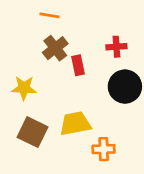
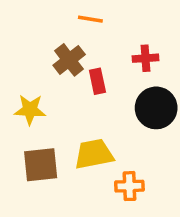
orange line: (50, 15) -> (90, 19), moved
brown square: (32, 132) -> (41, 165), turned -32

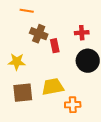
orange line: (90, 19) -> (27, 11), moved
brown cross: (69, 60) -> (39, 34), turned -30

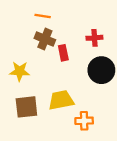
orange line: (27, 11) -> (43, 16), moved

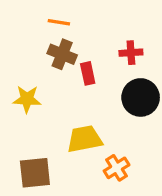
brown square: (26, 107) -> (35, 173), moved
orange cross: (84, 121) -> (117, 168), turned -30

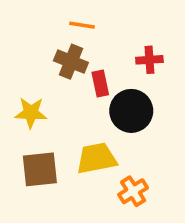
orange line: (59, 22) -> (82, 25), moved
black circle: (141, 97) -> (131, 111), moved
brown square: (35, 173) -> (40, 169), moved

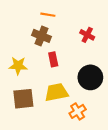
red cross: (149, 60) -> (87, 35), turned 32
red rectangle: (100, 84) -> (53, 59), moved
black circle: (131, 111) -> (90, 77), moved

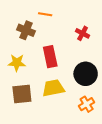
brown cross: (41, 36) -> (26, 30), moved
red rectangle: (53, 59) -> (50, 57), size x1.5
orange cross: (78, 111) -> (87, 104), moved

